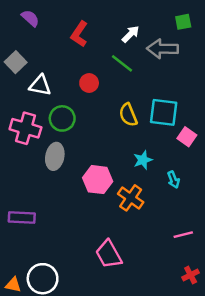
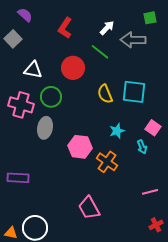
gray square: (16, 62) -> (13, 39), moved
red circle: (89, 83) -> (73, 68), size x1.5
pink square: (187, 137) -> (153, 128), moved

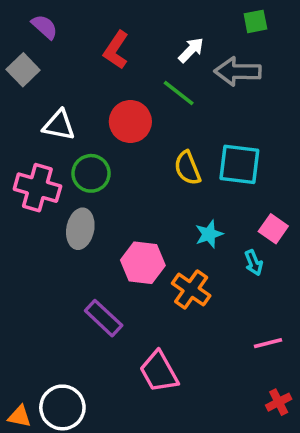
green square: (150, 18) -> (255, 21), moved
purple rectangle: (18, 178) -> (104, 318), moved, turned 40

